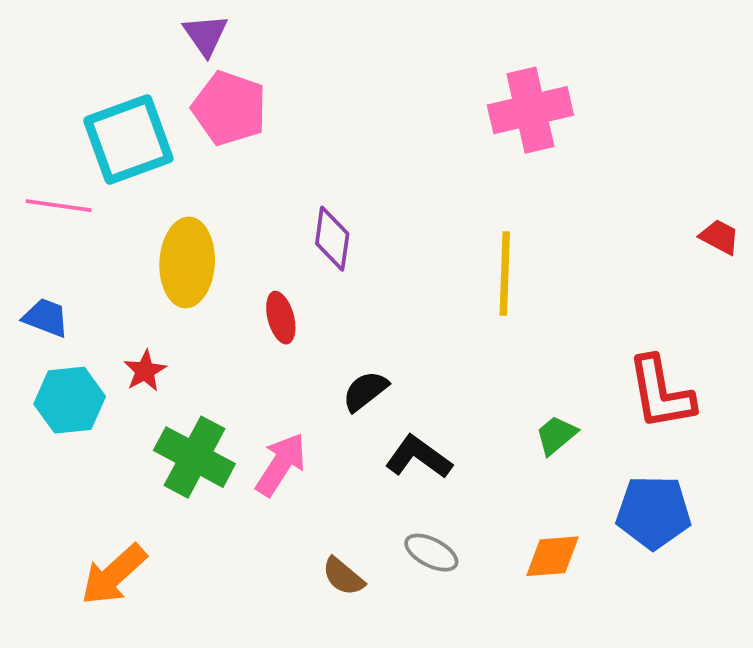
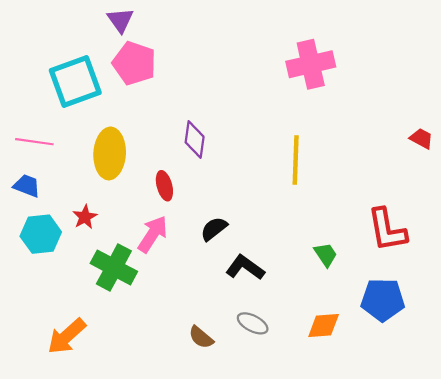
pink line: (59, 206) -> (34, 142), moved
green trapezoid: (556, 435) -> (326, 255), turned 96
pink arrow: (281, 464) -> (153, 234), moved

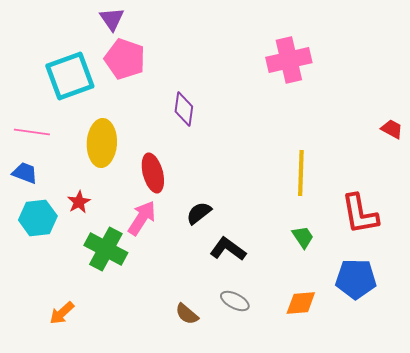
purple diamond: (195, 140) -> (184, 109), moved
yellow line: (296, 160) -> (301, 173), moved
red ellipse: (164, 186) -> (153, 173), size x1.4
orange arrow: (67, 336) -> (62, 313), size x0.7

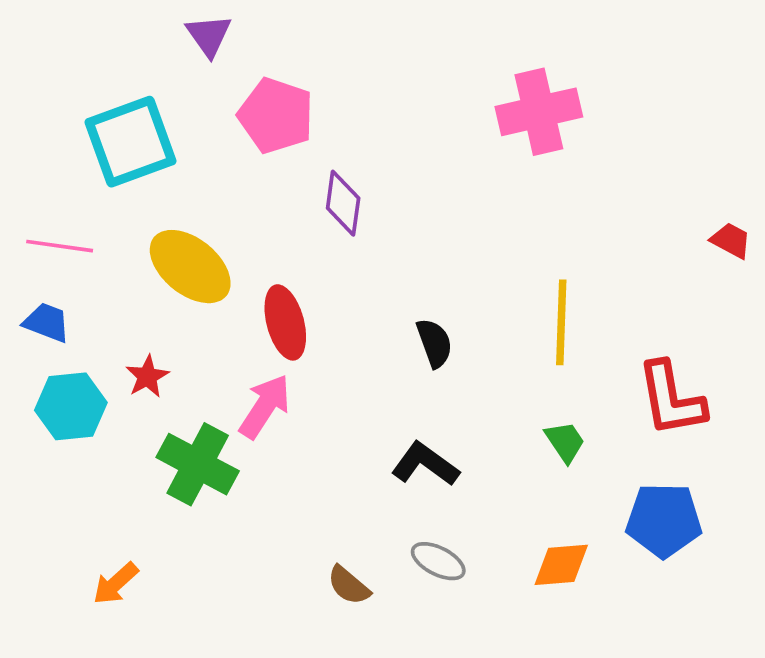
pink pentagon: (125, 59) -> (276, 116), moved
yellow ellipse: (102, 143) -> (190, 267), turned -54
black semicircle: (199, 213) -> (434, 343), moved, turned 108

